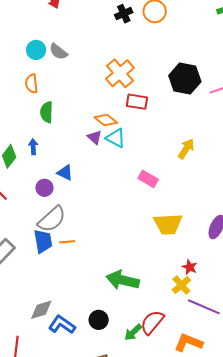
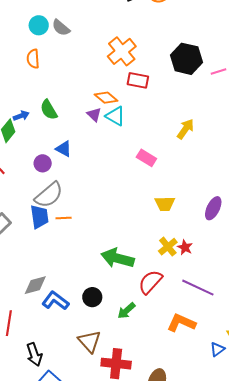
green semicircle: (47, 112) -> (49, 110), moved, turned -35
blue arrow: (33, 147) -> (21, 116), moved, turned 70
yellow trapezoid: (168, 224) -> (165, 204), size x0.7
yellow cross: (181, 285) -> (168, 247), moved
red semicircle: (152, 322) -> (150, 282), moved

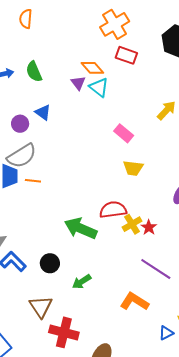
yellow trapezoid: (165, 204) -> (133, 168), moved
red semicircle: (150, 282) -> (113, 210), moved, turned 32

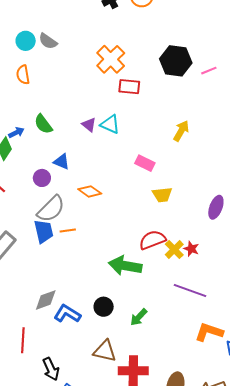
orange diamond: (92, 68) -> (90, 191), moved
purple line: (156, 269) -> (190, 291), moved
orange L-shape: (134, 302) -> (209, 332), moved
brown triangle: (41, 307) -> (105, 351), turned -30

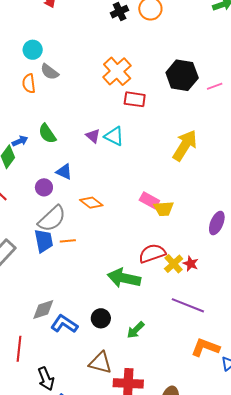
gray semicircle: (48, 41) -> (50, 72), moved
yellow arrow: (181, 131) -> (185, 145), size x1.5
pink rectangle: (145, 163) -> (149, 200), moved

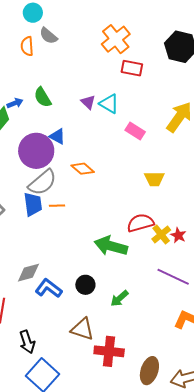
purple circle: (44, 187) -> (36, 151), size x2.0
pink rectangle: (149, 200) -> (135, 131), moved

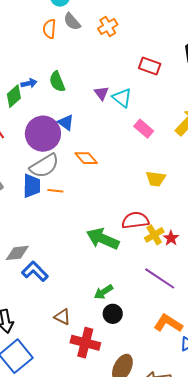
orange cross: (116, 39) -> (108, 26), moved, size x0.7
black circle: (85, 285) -> (113, 314), moved
brown triangle: (82, 329) -> (62, 317), size x0.7

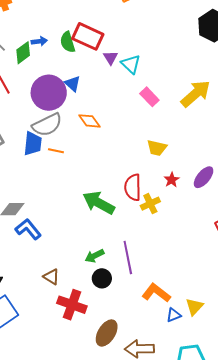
red rectangle: (150, 66) -> (88, 36), moved, size x1.4
red semicircle: (135, 220) -> (133, 187), turned -88
red star: (171, 238) -> (172, 180), moved
purple line: (160, 278) -> (128, 257), moved, turned 40

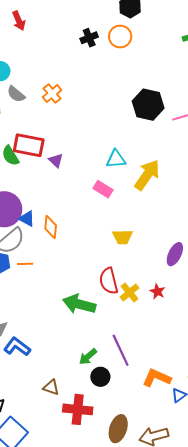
cyan triangle: (131, 64) -> (116, 159), moved, turned -35
blue triangle: (73, 84) -> (27, 219), moved
orange diamond: (89, 121) -> (51, 227), turned 55
red star: (172, 180) -> (157, 291), moved

